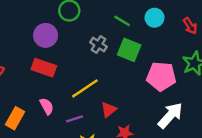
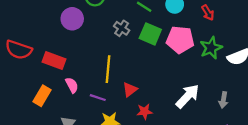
red rectangle: (44, 68) -> (54, 60), moved
pink pentagon: (161, 76) -> (180, 40), moved
yellow line: (85, 88) -> (108, 69), turned -52
purple line: (75, 119) -> (98, 98), turned 35

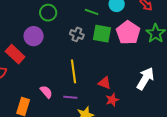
pink pentagon: (180, 40) -> (128, 33), turned -30
red rectangle: (54, 60) -> (15, 54), moved, turned 36
red triangle: (130, 90) -> (105, 83), moved, turned -48

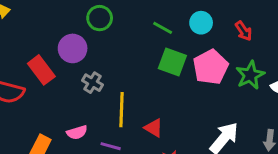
gray cross: (77, 34) -> (93, 83), moved
red triangle: (105, 83) -> (154, 128), moved
pink semicircle: (46, 92) -> (77, 132), turned 104

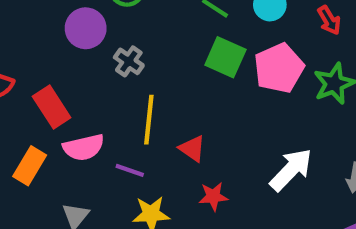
red rectangle: (41, 70) -> (52, 107), moved
gray cross: (93, 83) -> (129, 61), moved
pink semicircle: (77, 132) -> (84, 147), size x1.4

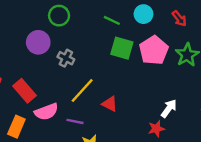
yellow line: (149, 120) -> (82, 90), turned 44
white arrow: (291, 170) -> (169, 108), size x0.7
red star: (213, 196) -> (156, 129), moved

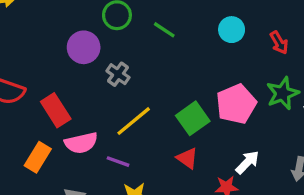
green line: (112, 20) -> (164, 30), moved
green square: (122, 48) -> (193, 118), moved, turned 30
pink pentagon: (154, 50) -> (236, 104), moved
red triangle: (110, 104) -> (187, 158), moved

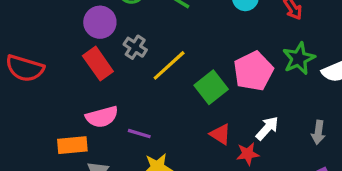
red rectangle: (56, 110) -> (98, 64), moved
yellow line: (134, 121) -> (169, 65), moved
orange rectangle: (38, 157) -> (72, 145), moved, turned 56
red triangle: (187, 158) -> (220, 134), moved

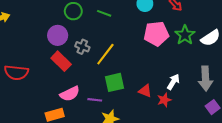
pink pentagon: (253, 71) -> (156, 34), moved, turned 30
green square: (211, 87) -> (114, 82), moved, turned 36
gray arrow: (318, 132) -> (206, 79), size x1.6

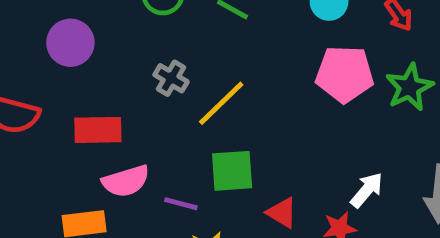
purple circle: (58, 35) -> (70, 43), moved
red rectangle: (61, 61) -> (98, 130), moved, turned -54
red triangle: (145, 91) -> (282, 213), moved

